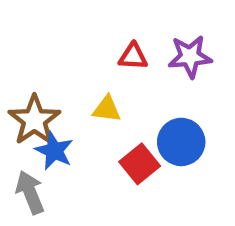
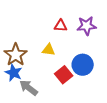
blue star: (54, 151) -> (14, 73), moved
gray arrow: (30, 192) -> (29, 88), moved, turned -30

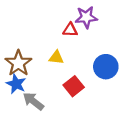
purple star: (87, 26) -> (86, 17), moved
blue circle: (83, 65) -> (106, 67), moved

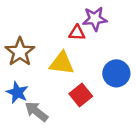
yellow triangle: (56, 57) -> (62, 63), size x1.5
brown star: (18, 63) -> (20, 52), moved

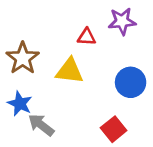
purple star: (95, 19) -> (122, 21), moved
red square: (81, 95) -> (114, 129), moved

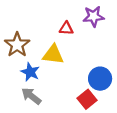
blue circle: (131, 82) -> (100, 79), moved
blue star: (20, 104) -> (30, 72), moved

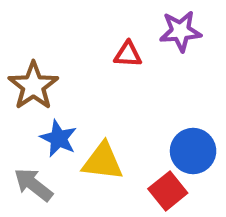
yellow triangle: (53, 55) -> (103, 162), moved
gray arrow: (31, 96) -> (33, 185), moved

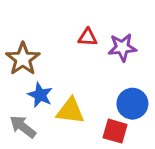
purple star: (180, 31) -> (122, 47), moved
red square: (168, 191) -> (115, 131), turned -35

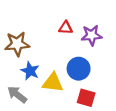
brown star: (23, 59) -> (17, 44), turned 30
blue circle: (132, 104) -> (79, 69), moved

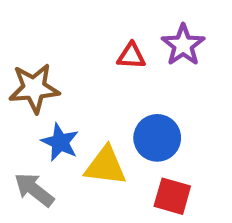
purple star: (91, 35) -> (183, 45), moved, turned -30

